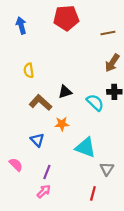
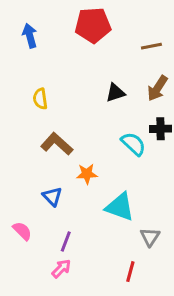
black triangle: (65, 92) -> (115, 93), moved

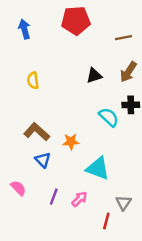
brown L-shape: (57, 144) -> (37, 132), moved
gray triangle: (150, 237) -> (123, 203), moved
pink arrow: (61, 269) -> (79, 199), moved

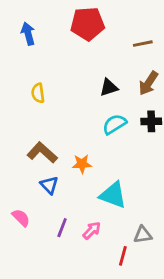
cyan semicircle: (109, 117) -> (114, 124), moved, turned -75
gray triangle: (123, 203) -> (143, 235), turned 49

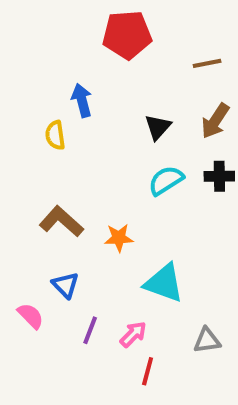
blue arrow: (28, 34) -> (82, 100), moved
black triangle: (109, 87) -> (158, 127), turned -30
blue triangle: (49, 185) -> (65, 285), moved
red line: (123, 256) -> (148, 371), moved

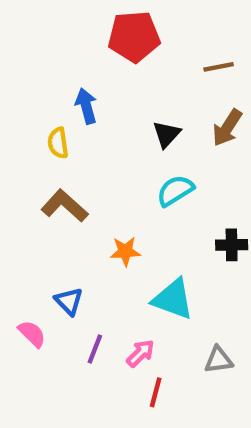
black cross: (219, 176) -> (232, 245), moved
brown L-shape: (61, 221) -> (65, 206), moved

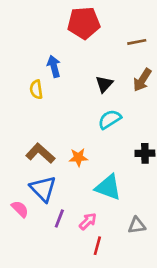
brown L-shape: (65, 206) -> (40, 153), moved
blue triangle: (69, 301) -> (43, 189), size x1.5

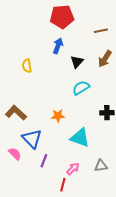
blue arrow: (54, 66) -> (58, 46), moved, turned 35
brown L-shape: (40, 153) -> (16, 113), moved
pink arrow: (88, 221) -> (73, 169), moved
red line: (97, 246) -> (63, 185), moved

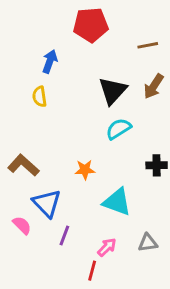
blue arrow: (58, 46) -> (50, 61), moved
black triangle: (77, 62) -> (113, 91), size x1.5

